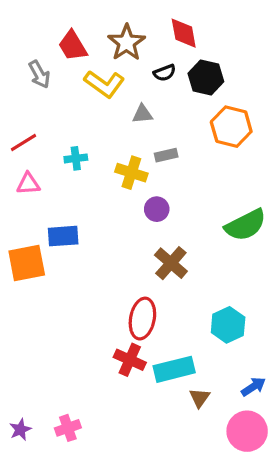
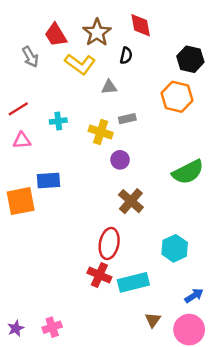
black semicircle: (165, 73) -> (126, 56), turned -56
black hexagon: (206, 78) -> (190, 59), moved
brown triangle: (200, 398) -> (153, 320), moved

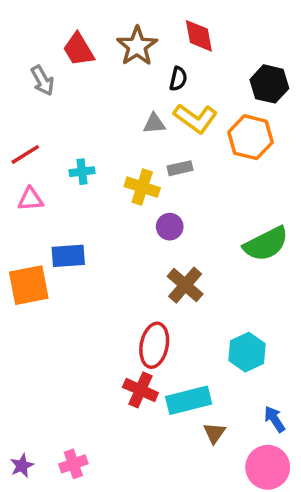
yellow L-shape: (80, 64) -> (195, 118), moved
blue arrow: (194, 296) -> (275, 419), turned -90
brown triangle: (153, 320) -> (214, 433), moved

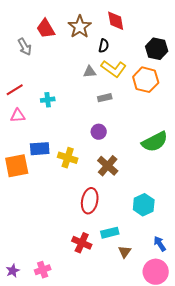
yellow cross: (142, 187) -> (68, 158), moved
red cross: (140, 390) -> (82, 243), moved
cyan rectangle: (189, 400) -> (110, 233), size x0.7

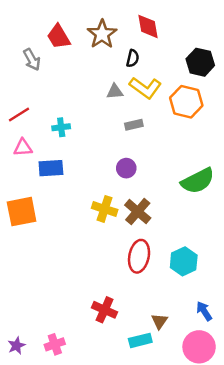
blue rectangle: (40, 149) -> (51, 168), moved
yellow cross: (68, 158) -> (105, 209), moved
red ellipse: (90, 201) -> (139, 256), moved
cyan rectangle: (110, 233) -> (140, 340), moved

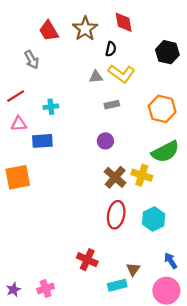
gray arrow: (32, 60) -> (32, 60), moved
orange hexagon: (186, 102) -> (162, 109), moved
yellow cross: (105, 209) -> (142, 175), moved

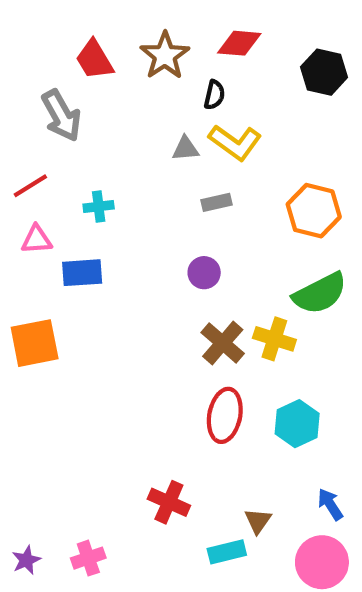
red diamond: (124, 22) -> (239, 43), turned -75
black hexagon: (167, 52) -> (324, 72), moved
gray arrow: (32, 60) -> (61, 116), size x1.4

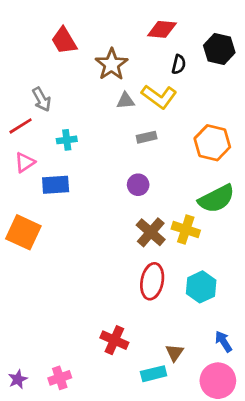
brown star: (165, 56) -> (112, 64), moved
black semicircle: (214, 95) -> (179, 64), moved
gray arrow: (61, 116) -> (42, 99), moved, size x0.7
pink triangle: (37, 240) -> (25, 162), turned -30
orange square: (35, 343) -> (23, 232), turned 36

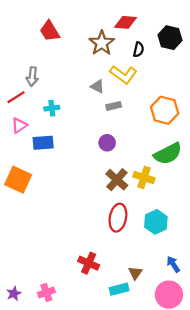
brown star: (112, 64) -> (102, 43), moved
gray arrow: (42, 99) -> (32, 77), turned 36
gray triangle: (126, 101) -> (97, 86), moved, turned 32

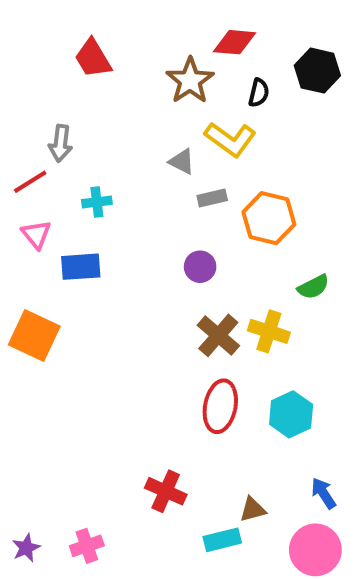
orange hexagon: (165, 110) -> (269, 218), moved
pink triangle: (19, 125) -> (36, 234), turned -35
green semicircle: (168, 154) -> (313, 287), size x0.6
brown triangle: (135, 273) -> (253, 509), turned 40

